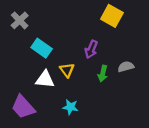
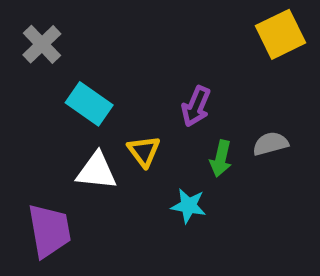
yellow square: (112, 16) -> (280, 34), moved, turned 35
purple trapezoid: (23, 107) -> (49, 231), turned -148
cyan star: (70, 107) -> (188, 206), moved

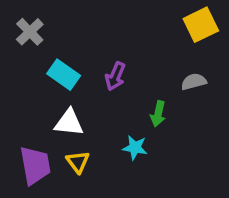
purple arrow: (196, 106) -> (115, 76), moved
gray semicircle: (270, 144) -> (194, 82), moved
yellow triangle: (144, 151) -> (78, 162), moved

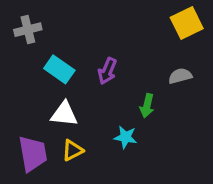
gray cross: (30, 32) -> (28, 30), turned 30
yellow triangle: (78, 162) -> (73, 150), turned 40

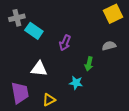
cyan rectangle: (59, 69) -> (34, 31), moved
yellow triangle: (73, 150) -> (49, 100), moved

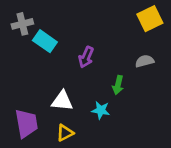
white triangle: (39, 69) -> (62, 101), moved

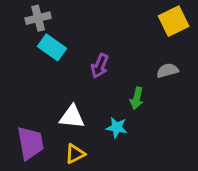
gray cross: (22, 24) -> (38, 18), moved

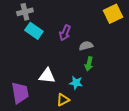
purple arrow: (100, 66) -> (65, 33), moved
gray semicircle: (168, 71) -> (86, 46), moved
yellow triangle: (75, 154) -> (63, 100), moved

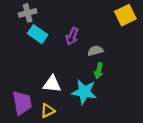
cyan star: (76, 83) -> (84, 92), size x1.6
yellow triangle: (63, 100) -> (48, 111), moved

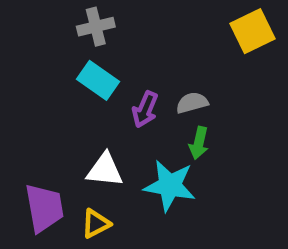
gray cross: (28, 13) -> (96, 27), moved
cyan rectangle: (38, 34) -> (98, 80), moved
purple arrow: (72, 36) -> (145, 109), moved

